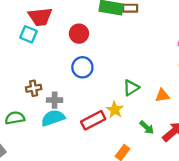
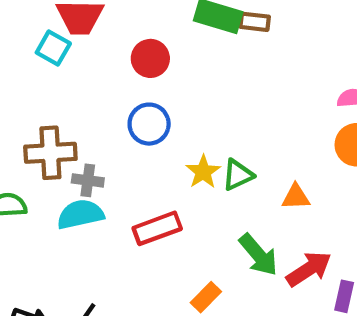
brown cross: (34, 88) -> (50, 153), size x1.6
yellow star: (115, 110) -> (203, 172), moved
green arrow: (147, 127) -> (258, 255), size x1.5

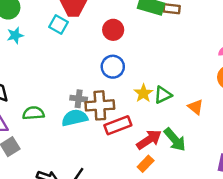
brown cross: (50, 153) -> (100, 105), moved
orange triangle: (296, 197) -> (196, 107), turned 42
red arrow: (309, 269) -> (149, 140), moved

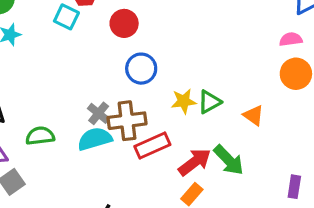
red circle: (113, 30) -> (124, 23), moved
yellow star: (143, 93) -> (184, 101), turned 30
gray cross: (79, 99) -> (99, 113), turned 35

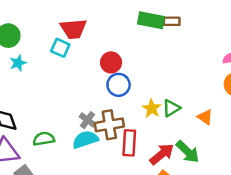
red circle: (124, 23) -> (111, 62), moved
yellow star: (184, 101) -> (152, 108), turned -30
red rectangle: (152, 145) -> (129, 143), turned -60

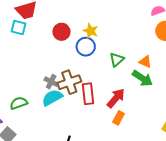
blue circle: (119, 85) -> (86, 47), moved
yellow star: (152, 108) -> (91, 31), moved
green arrow: (188, 152) -> (142, 78), moved

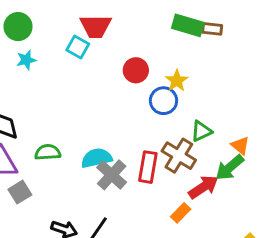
green arrow: (142, 78) -> (230, 167), turned 90
gray cross: (51, 82) -> (112, 175), moved, size x1.5
brown cross: (69, 82) -> (179, 156), moved, turned 35
red arrow: (116, 98) -> (203, 187), moved

